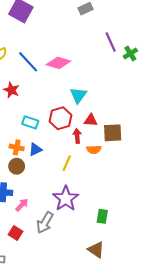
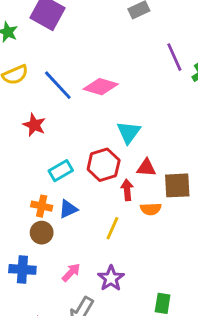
cyan rectangle: (30, 122) -> (61, 171), turned -49
purple star: (66, 199) -> (111, 278), size x0.7
pink arrow: (22, 205) -> (71, 272), moved

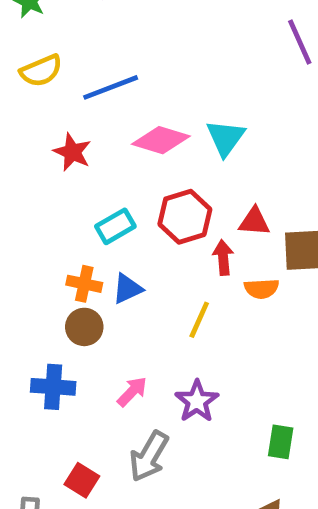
blue line: (58, 85) -> (111, 87), turned -68
pink diamond: (101, 87) -> (161, 140), moved
cyan triangle: (129, 132) -> (226, 138), moved

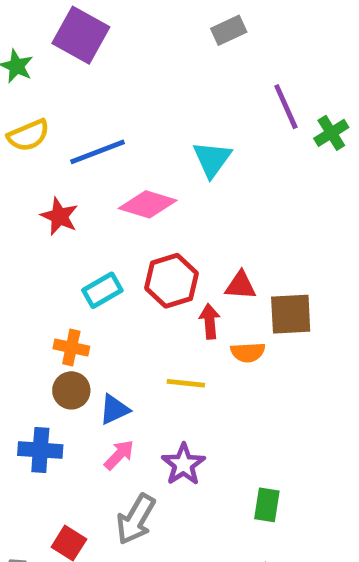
cyan triangle: (226, 138) -> (212, 159), moved
blue triangle: (127, 289) -> (114, 410), moved
yellow line: (199, 320) -> (186, 383), turned 72

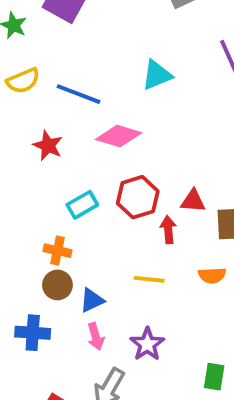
blue line: (98, 152) -> (78, 94), turned 42
cyan triangle: (212, 159) -> (157, 75), moved, turned 32
orange semicircle: (248, 352) -> (212, 275), moved
pink arrow: (119, 455) -> (96, 337), turned 120

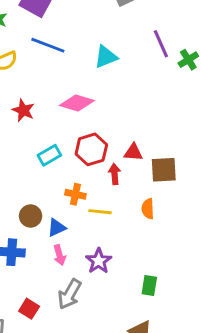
blue line: (78, 94) -> (48, 45), moved
orange cross: (57, 251) -> (75, 194), moved
orange semicircle: (212, 275) -> (148, 209), turned 90

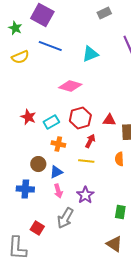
red star: (23, 110) -> (28, 117), moved
red arrow: (115, 174) -> (90, 141), moved, turned 32
orange cross: (75, 194) -> (58, 144), moved

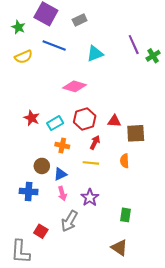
gray rectangle: (104, 13) -> (80, 20), moved

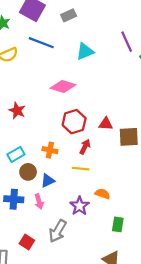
red star: (32, 118) -> (17, 111), moved
cyan rectangle: (55, 123) -> (16, 154), moved
orange semicircle: (125, 161) -> (102, 194), moved, turned 112
pink arrow: (62, 194) -> (39, 201), moved

